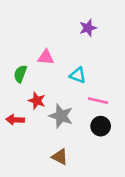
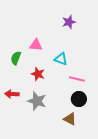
red star: (37, 101) -> (38, 74), moved
gray star: (61, 116) -> (37, 101), moved
brown triangle: (60, 157) -> (70, 119), moved

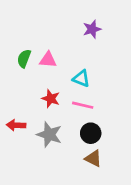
green semicircle: (16, 58) -> (24, 58), moved
pink line: (77, 79) -> (83, 105), moved
black circle: (79, 99) -> (91, 133), moved

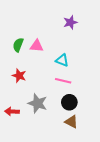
red star: (51, 99) -> (19, 76), moved
red arrow: (16, 125) -> (12, 111), moved

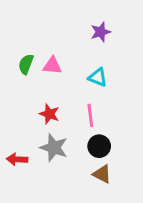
cyan triangle: (62, 60) -> (98, 77), moved
red star: (19, 76) -> (49, 114), moved
pink line: (63, 81) -> (90, 115), turned 70

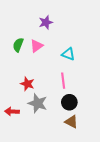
purple star: (101, 32) -> (46, 22), moved
pink triangle: (52, 66) -> (37, 46), turned -40
red star: (49, 114) -> (27, 84), moved

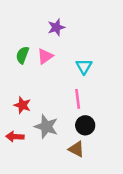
cyan triangle: (68, 54) -> (84, 66), turned 40
red star: (27, 84) -> (22, 105), moved
brown triangle: (71, 122) -> (76, 149), moved

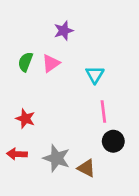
pink line: (78, 99) -> (103, 111), moved
black circle: (85, 125) -> (113, 141), moved
gray star: (46, 127) -> (57, 158), moved

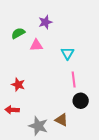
green semicircle: (25, 62) -> (18, 33), moved, turned 40
pink triangle: (51, 63) -> (36, 45), turned 32
gray star: (57, 158) -> (38, 126), moved

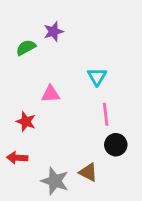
purple star: (45, 22) -> (53, 32), moved
pink triangle: (36, 45) -> (51, 94), moved

